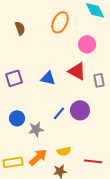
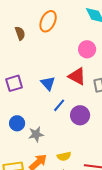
orange ellipse: (60, 22) -> (48, 21), moved
blue triangle: (48, 78) -> (48, 83), turned 35
blue line: (59, 113) -> (59, 105), moved

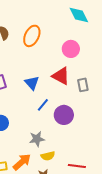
orange ellipse: (48, 21) -> (32, 36), moved
gray star: (36, 134) -> (37, 139), moved

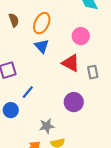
blue triangle: (32, 83) -> (42, 46), moved
blue line: (43, 105) -> (28, 92), moved

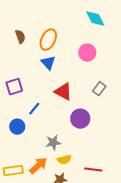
red triangle: (71, 63) -> (63, 92), moved
gray rectangle: (93, 72) -> (99, 89), turned 48

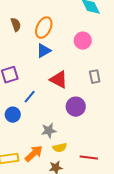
blue triangle: (48, 63) -> (44, 51), turned 42
gray rectangle: (99, 89) -> (95, 77), turned -48

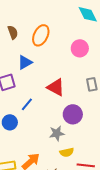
blue triangle: (44, 51) -> (25, 62), moved
gray star: (49, 131) -> (57, 133), moved
yellow semicircle: (60, 148) -> (67, 152), moved

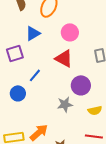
pink circle: (80, 48) -> (70, 32), moved
yellow semicircle: (67, 152) -> (95, 110), moved

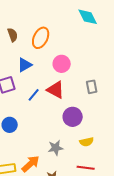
blue line: (35, 75) -> (34, 95), moved
gray star: (65, 104) -> (56, 148), moved

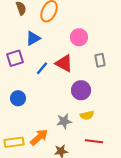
pink circle: (62, 64) -> (79, 37), moved
yellow semicircle: (87, 142) -> (87, 115), moved

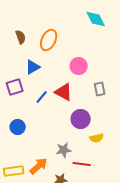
yellow semicircle: (87, 115) -> (97, 138), moved
red line: (94, 141) -> (82, 164), moved

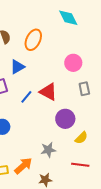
cyan diamond: (96, 19) -> (68, 18), moved
pink circle: (79, 66) -> (73, 63), moved
yellow semicircle: (97, 138) -> (81, 138), turned -32
red line: (82, 164) -> (80, 165), moved

